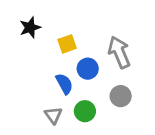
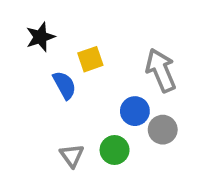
blue circle: (88, 69) -> (135, 111), moved
blue semicircle: (64, 84) -> (64, 85), moved

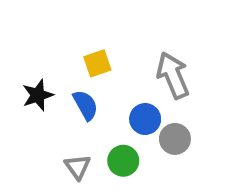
black star: (40, 37) -> (38, 95), moved
blue semicircle: (64, 85) -> (85, 105), moved

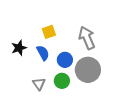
blue circle: (145, 119) -> (65, 60), moved
gray circle: (175, 139) -> (88, 70), size x1.6

